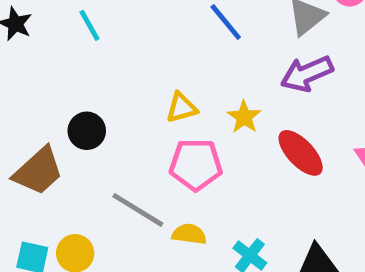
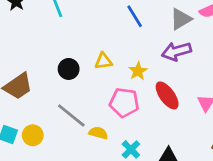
black circle: (87, 131) -> (69, 69), moved
pink pentagon: (196, 164) -> (124, 103), moved

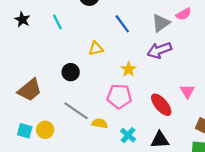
yellow triangle: (103, 61) -> (96, 48), moved
red ellipse: (167, 95) -> (161, 105), moved

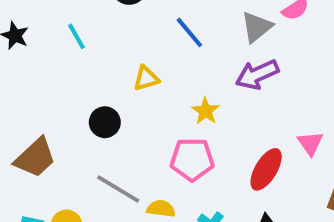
red ellipse: (161, 105) -> (266, 169), turned 75

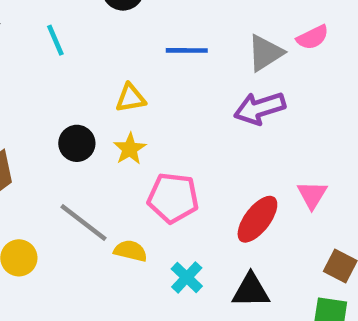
blue line: (189, 32) -> (187, 50), turned -56
yellow star: (205, 111) -> (130, 149), moved

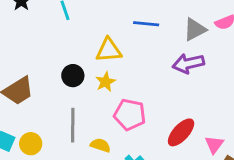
yellow triangle: (131, 98) -> (109, 50), size x1.4
pink triangle: (312, 195) -> (214, 145), moved
gray line: (84, 222) -> (73, 125), turned 48

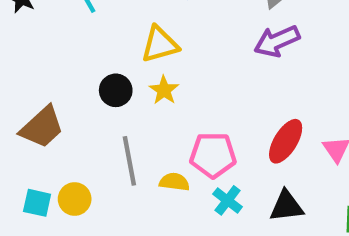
pink pentagon: (130, 115) -> (213, 155), moved

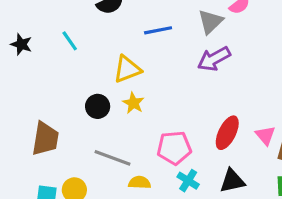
brown trapezoid: (42, 127) -> (45, 139), turned -33
gray line: (129, 161) -> (113, 158), turned -54
yellow semicircle: (174, 182) -> (140, 183), moved

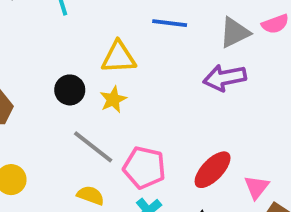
gray line: (113, 158) -> (93, 147), moved

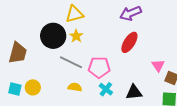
black circle: (70, 90) -> (53, 36), size x1.6
red ellipse: (213, 170) -> (129, 42), moved

